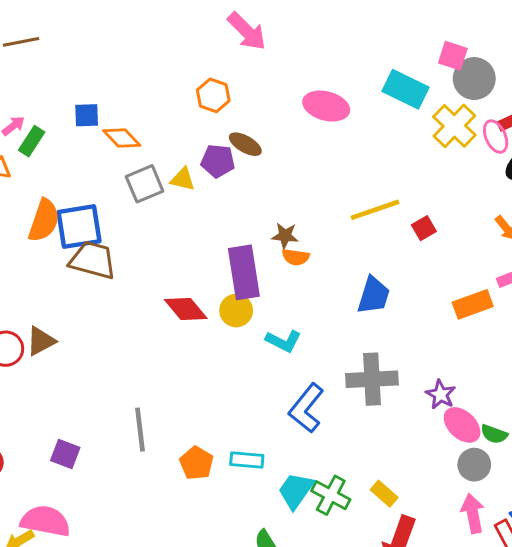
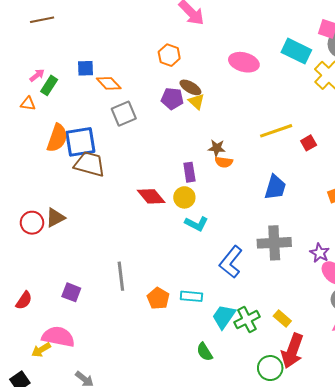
yellow triangle: (183, 179) -> (196, 102), moved, turned 30
purple rectangle: (244, 272) -> (189, 172), size x0.6
cyan L-shape: (283, 341) -> (196, 224), moved
green cross: (331, 495) -> (247, 320), turned 35

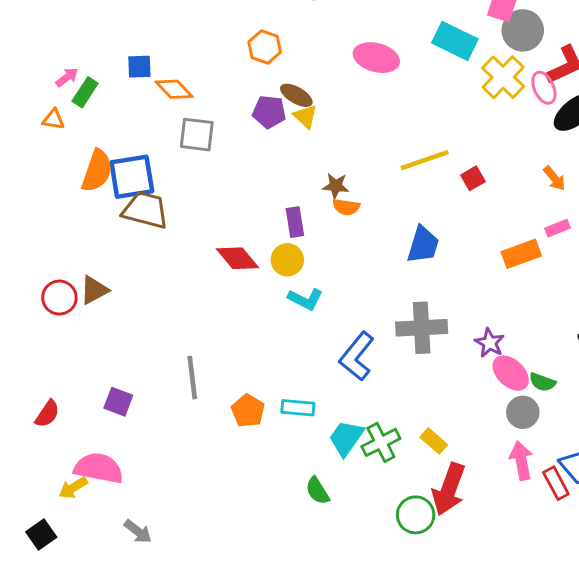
gray square: (124, 114) -> (197, 135), turned 30

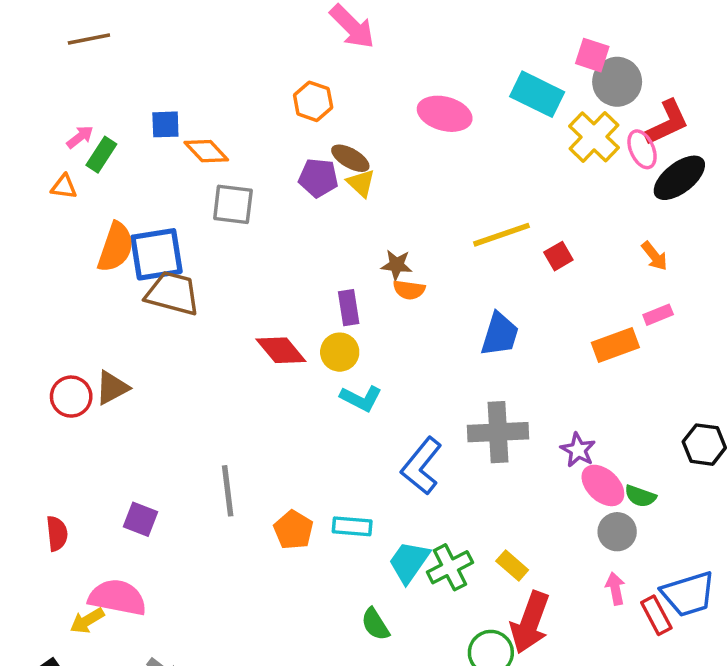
red semicircle: (47, 414) -> (57, 533), turned -40
pink arrow: (521, 461) -> (615, 589), size x0.7

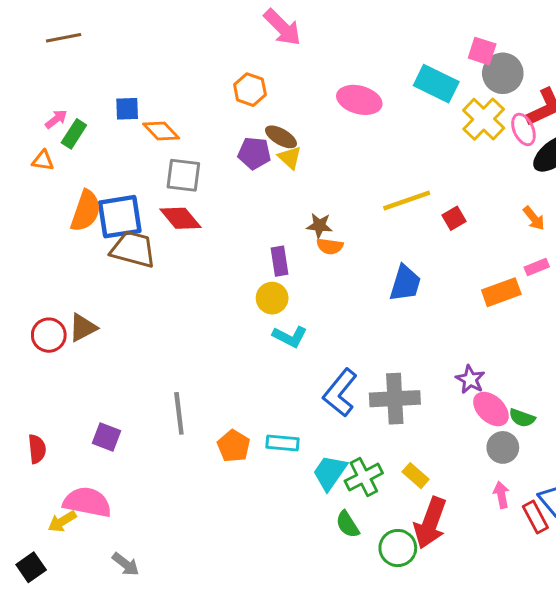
red diamond: (281, 350) -> (180, 218), moved
gray cross: (498, 432) -> (395, 399), moved
green semicircle: (375, 624) -> (348, 524), moved

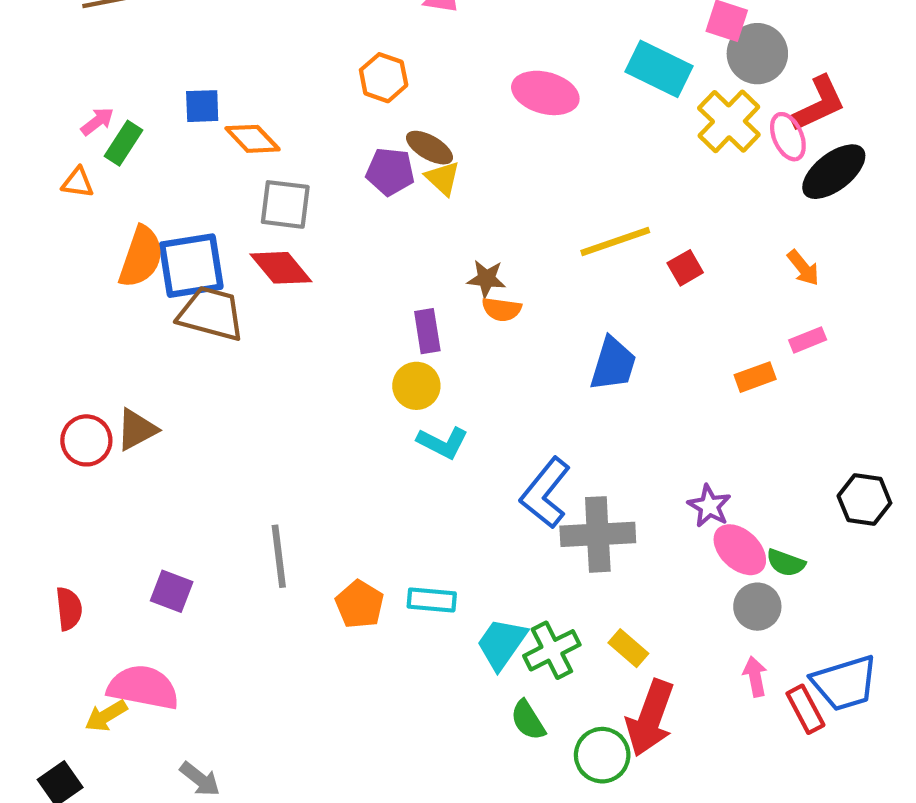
orange rectangle: (501, 292) -> (755, 377), size x0.7
blue L-shape: (340, 393) -> (545, 493), moved

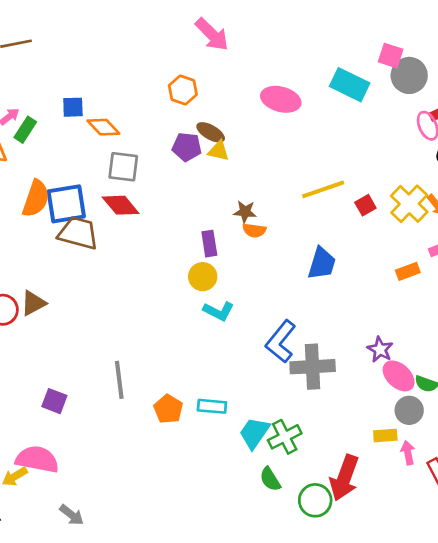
yellow cross: (729, 121) -> (409, 204), moved
yellow triangle: (443, 178) -> (219, 151), turned -30
yellow rectangle: (628, 648) -> (385, 435), moved, turned -45

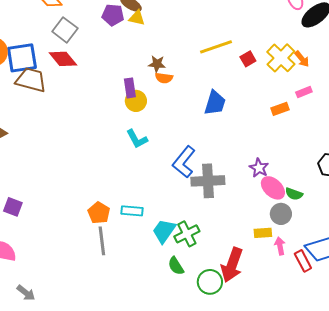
gray square: (123, 167) -> (65, 30), turned 30
yellow circle: (203, 277) -> (136, 101), moved
cyan L-shape: (219, 311) -> (137, 139), turned 35
gray line: (119, 380) -> (102, 241), moved

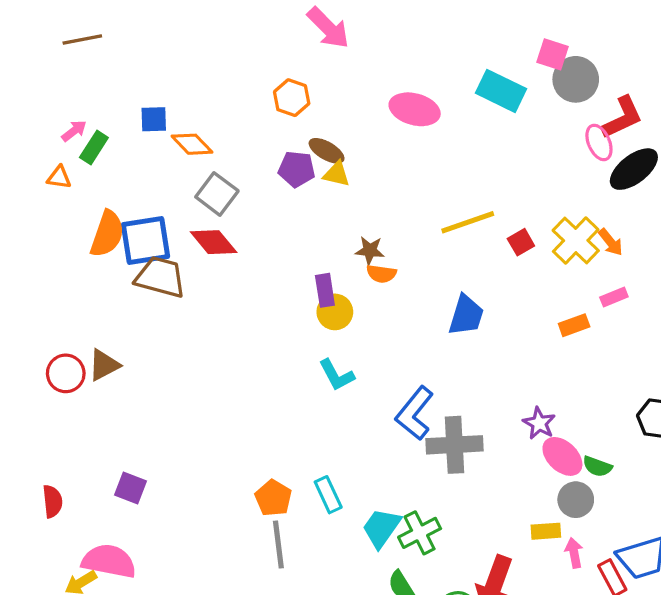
cyan rectangle: (132, 211) -> (328, 495), turned 60

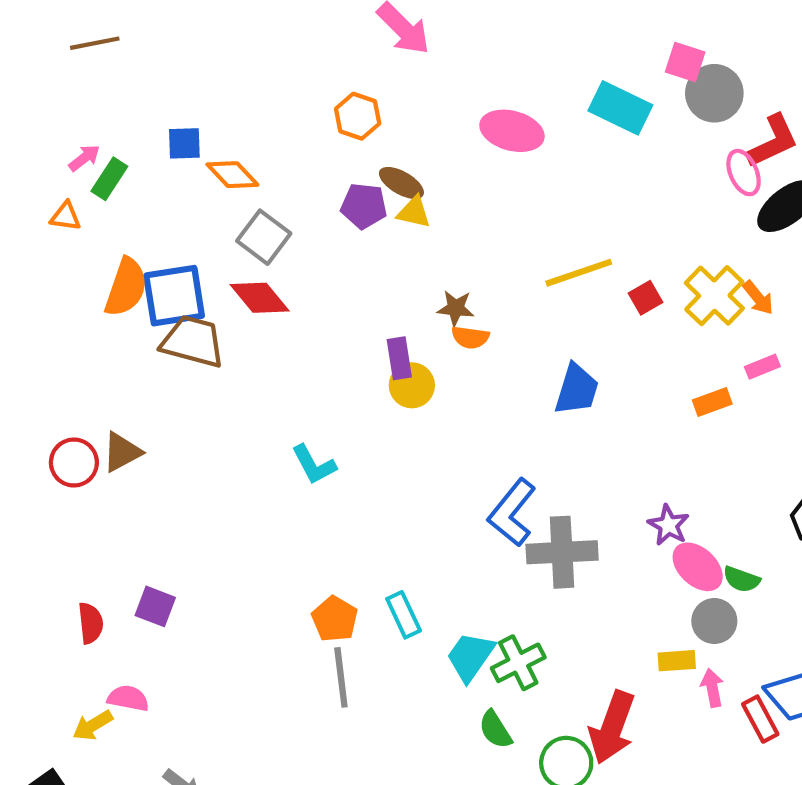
cyan L-shape: (337, 375) -> (314, 465), moved
red semicircle: (52, 501) -> (91, 623), moved
pink semicircle: (109, 561) -> (128, 698), size x0.6

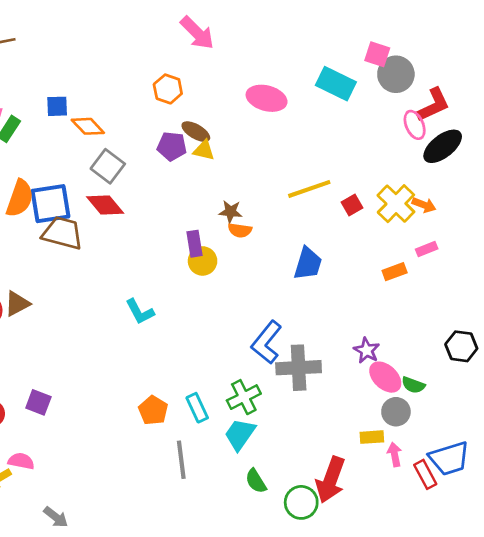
orange arrow: (758, 298) -> (424, 205), turned -30
green cross: (518, 663) -> (244, 397), moved
gray line: (341, 677) -> (181, 460), moved

